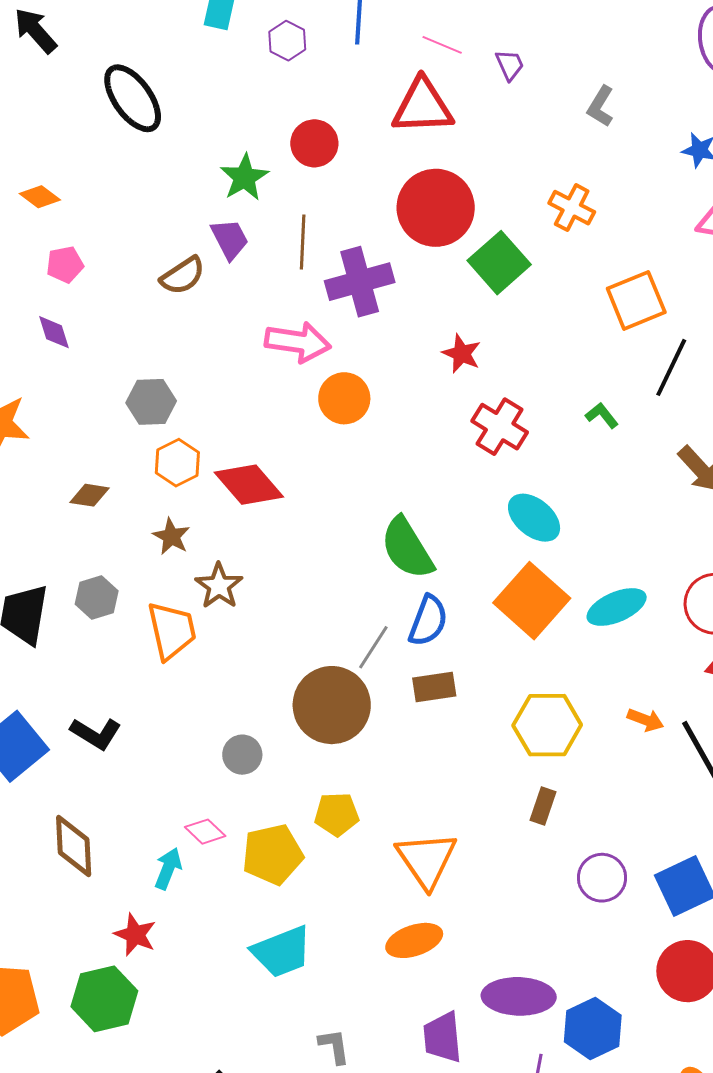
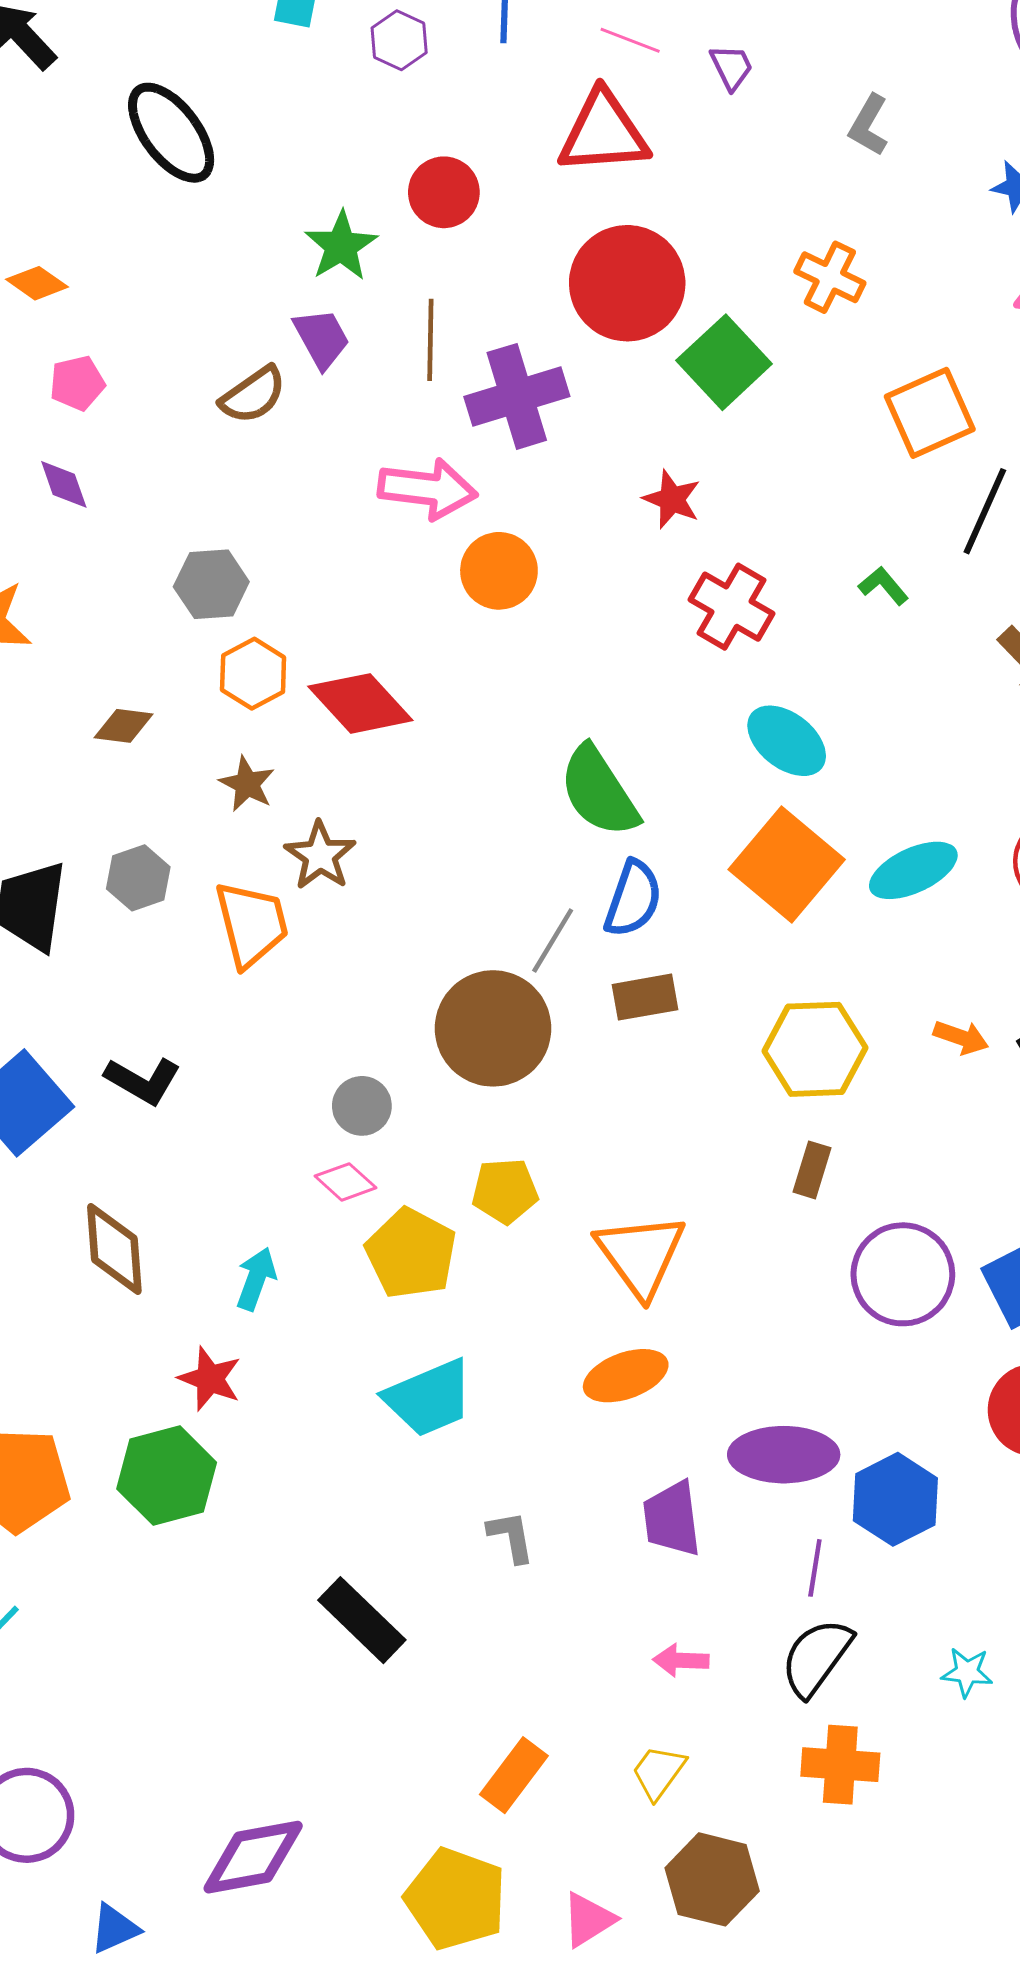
pink diamond: (205, 832) -> (345, 1182), moved
yellow pentagon: (273, 854) -> (411, 1253), turned -30
purple circle: (602, 878) -> (903, 1274), size x1.4

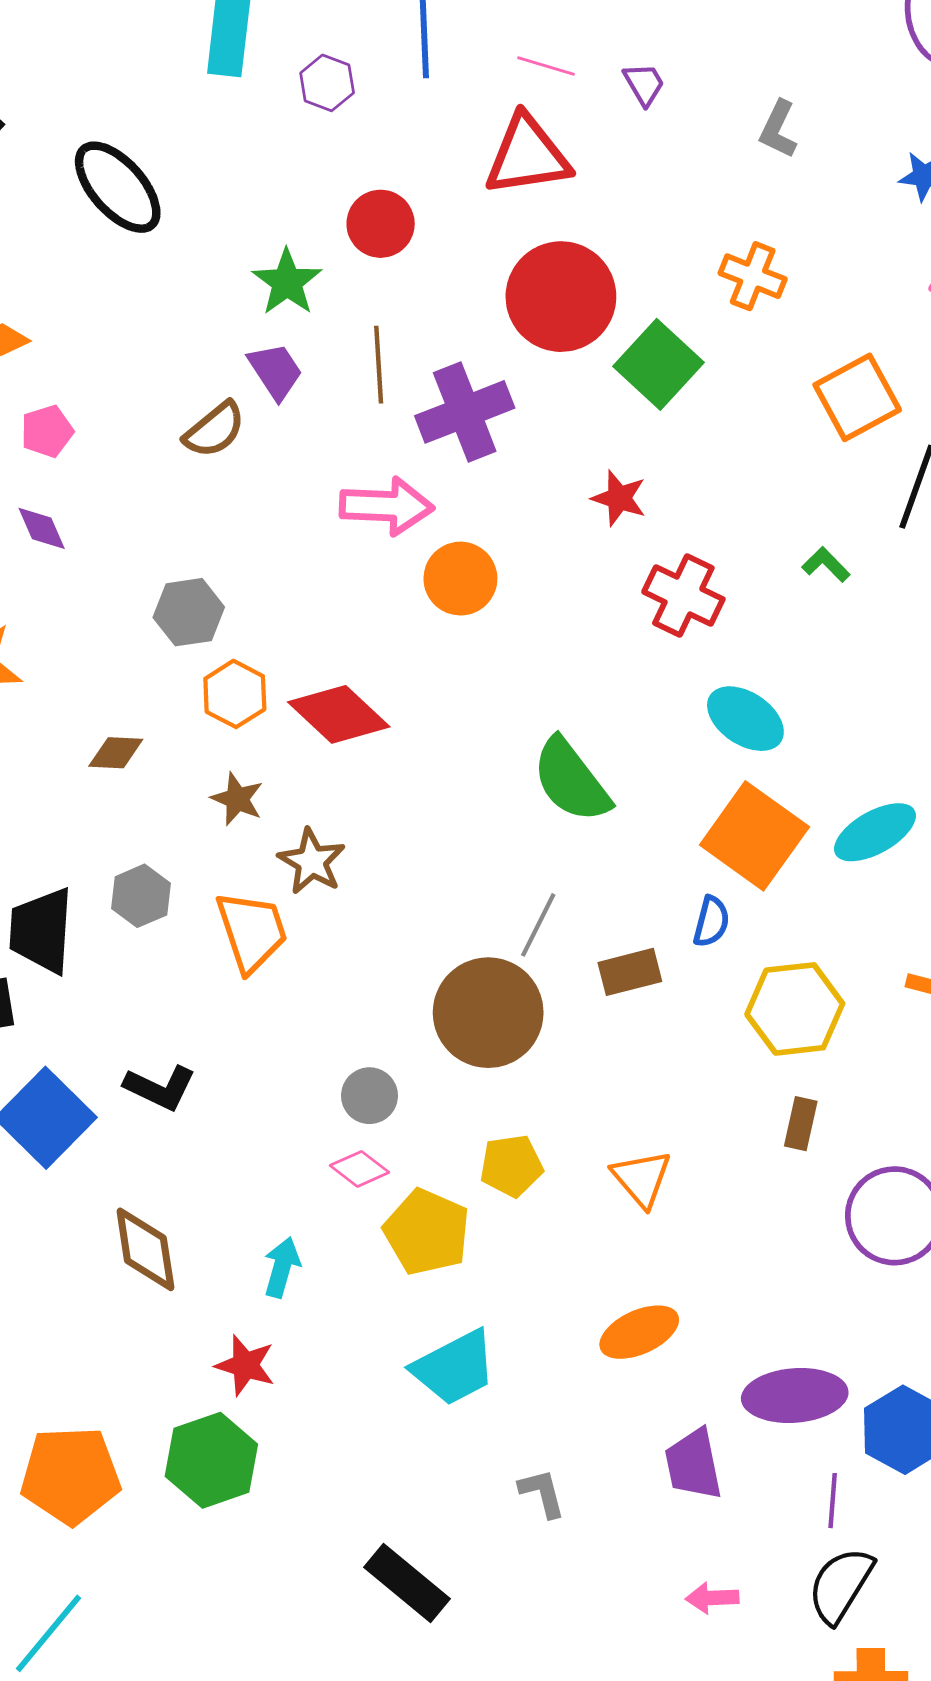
blue semicircle: (633, 899) -> (711, 922), moved, size x0.7
orange triangle: (641, 1255) -> (642, 1178), moved, size x0.7

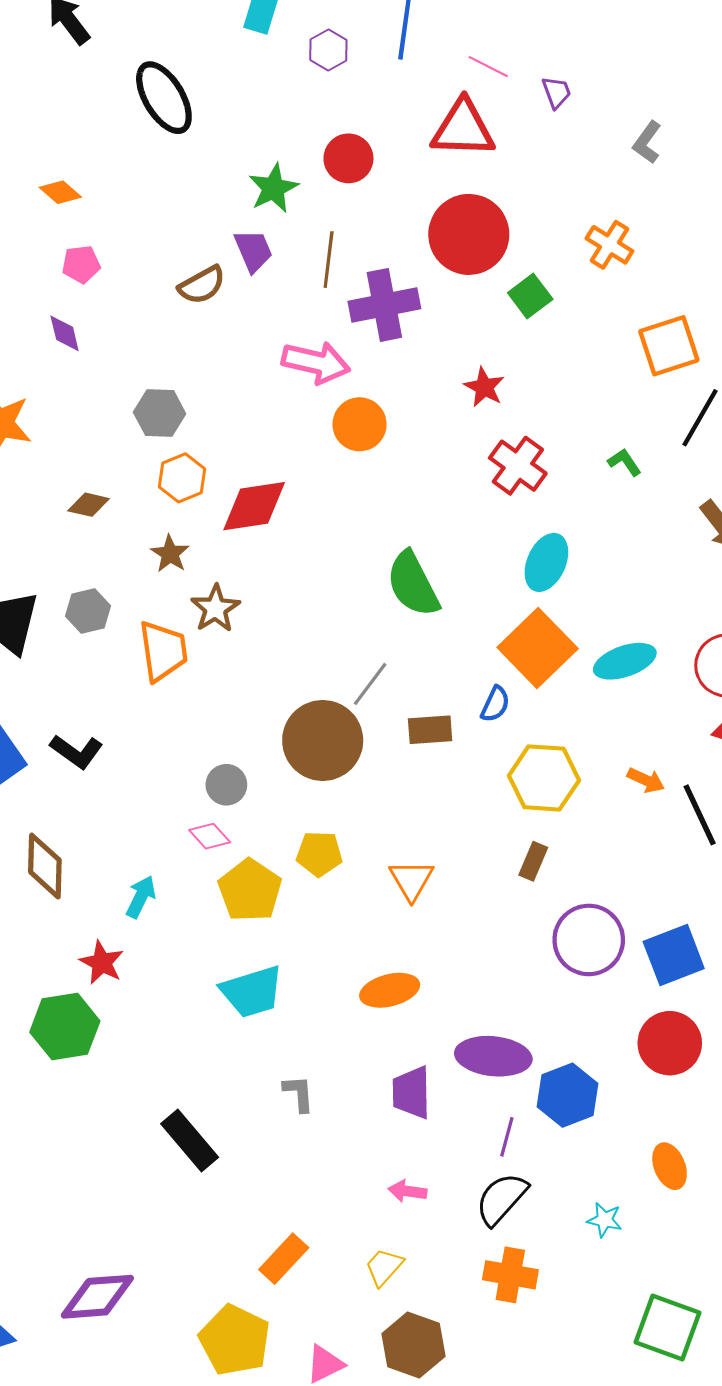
green square: (659, 364) -> (530, 296), size x0.7
red diamond: (339, 714) -> (254, 506), turned -62
cyan ellipse: (745, 719) -> (546, 562), turned 70

